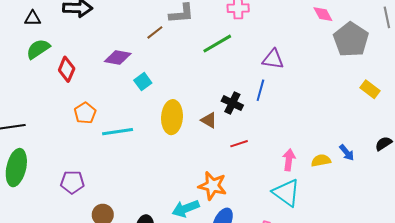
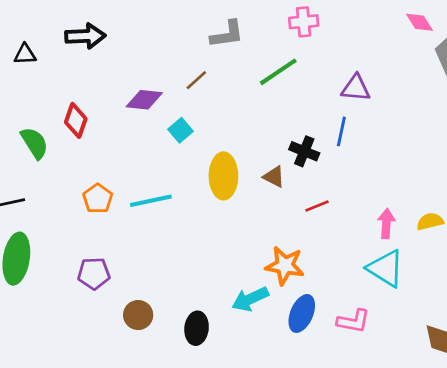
brown line: (155, 32) -> (196, 80), moved
green semicircle: (38, 49) -> (35, 143), moved, turned 95
orange pentagon: (85, 113) -> (98, 199), moved

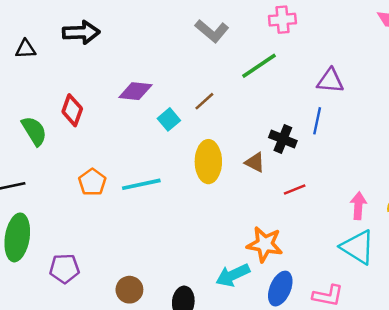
gray L-shape: (227, 34) -> (212, 31), turned 48
brown line: (196, 80) -> (204, 101), moved
purple pentagon: (94, 273) -> (64, 268), moved

